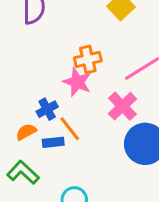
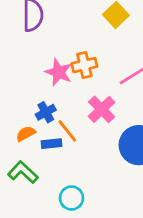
pink star: (77, 82) -> (59, 72), moved
pink cross: (123, 106) -> (102, 109), moved

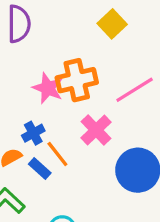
orange cross: (84, 65) -> (77, 80), size x1.4
blue rectangle: (51, 144) -> (40, 169), turned 48

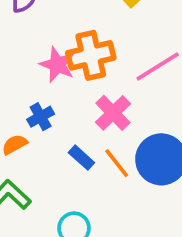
orange line: (57, 154) -> (117, 163), moved
blue rectangle: (40, 169) -> (81, 158), moved

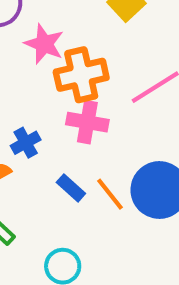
pink star: (57, 65) -> (44, 44), moved
pink cross: (113, 113) -> (87, 122), moved, turned -36

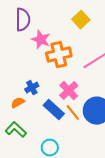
pink cross: (87, 122) -> (69, 91), moved, turned 36
blue rectangle: (71, 188) -> (54, 110), size x1.5

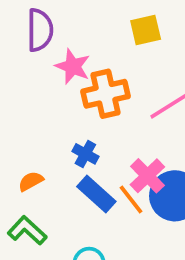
yellow square: (81, 20) -> (146, 30), turned 30
blue cross: (32, 88) -> (85, 154), moved, turned -32
pink cross: (69, 91) -> (147, 176), moved

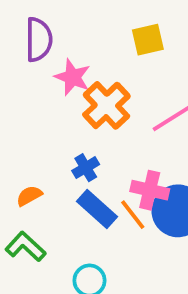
orange cross: (105, 94) -> (106, 105), turned -30
blue cross: (85, 154) -> (86, 168), turned 30
pink cross: (147, 176) -> (150, 190), turned -33

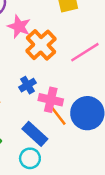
pink cross: (150, 190) -> (51, 100), moved
blue rectangle: (97, 209) -> (35, 134), moved

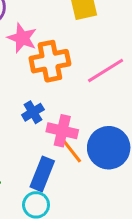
orange cross: (41, 45) -> (50, 61), turned 32
blue rectangle: (35, 134) -> (42, 174), turned 70

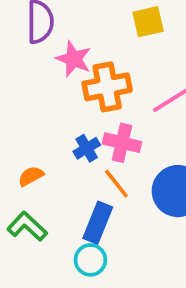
pink cross: (62, 131) -> (122, 143), moved
orange line: (72, 151) -> (116, 184), moved

